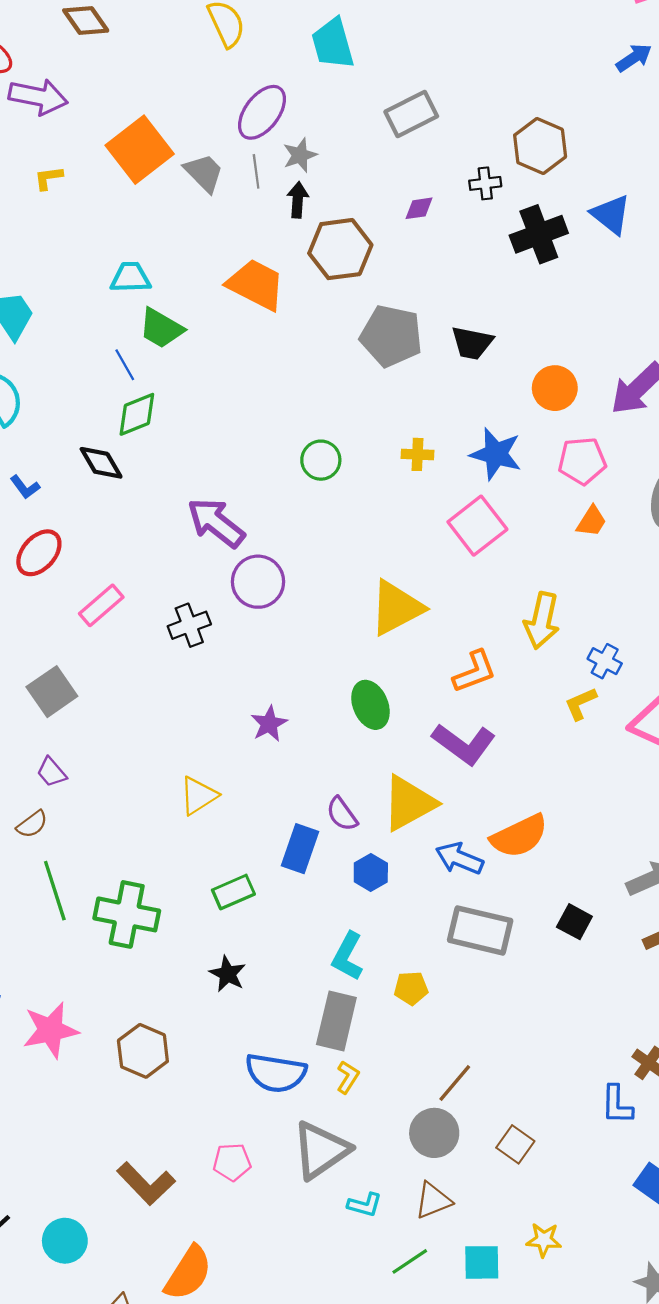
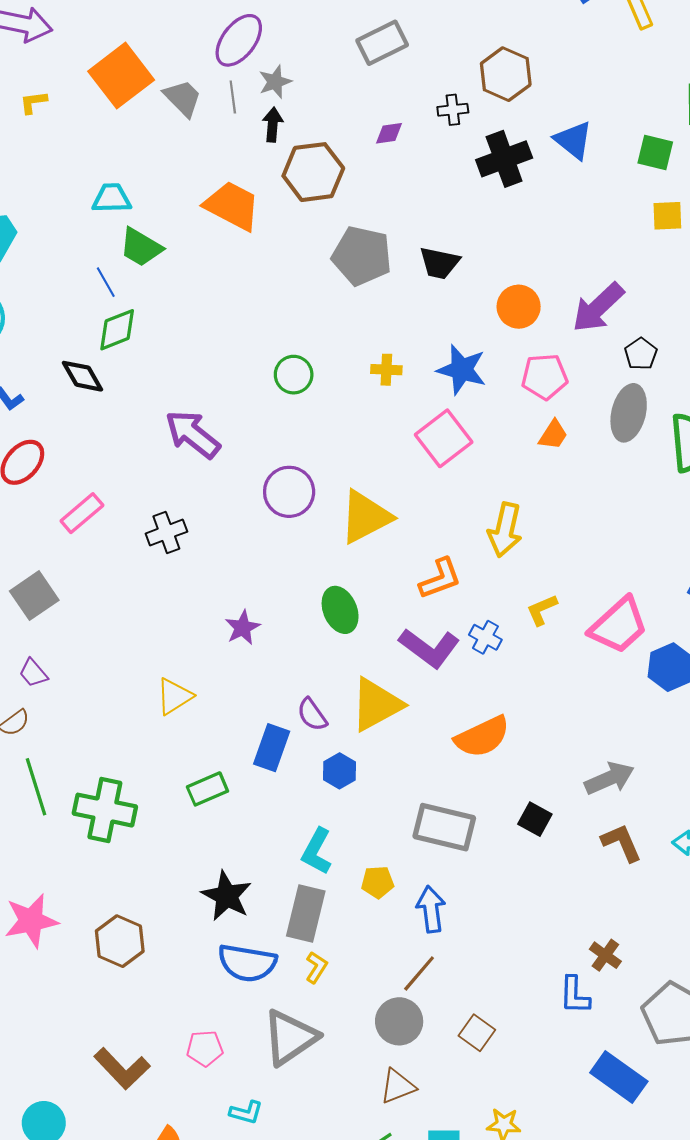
purple circle: (258, 582) -> (289, 492), moved
blue cross: (605, 661) -> (485, 637), moved
blue arrow: (459, 859) -> (431, 909), moved, turned 60
black star: (228, 974) -> (227, 896), moved, size x1.4
cyan L-shape: (365, 1205) -> (246, 1112), moved

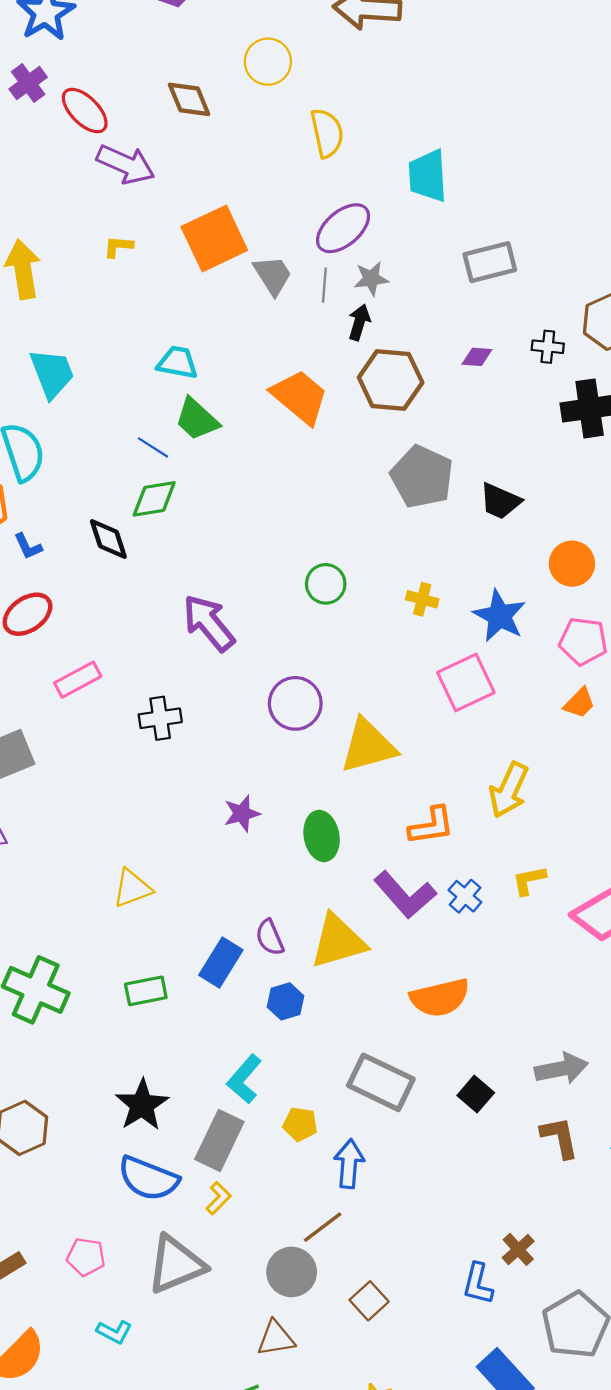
blue line: (106, 282) -> (153, 447), turned -40
purple star: (243, 628) -> (242, 813), moved

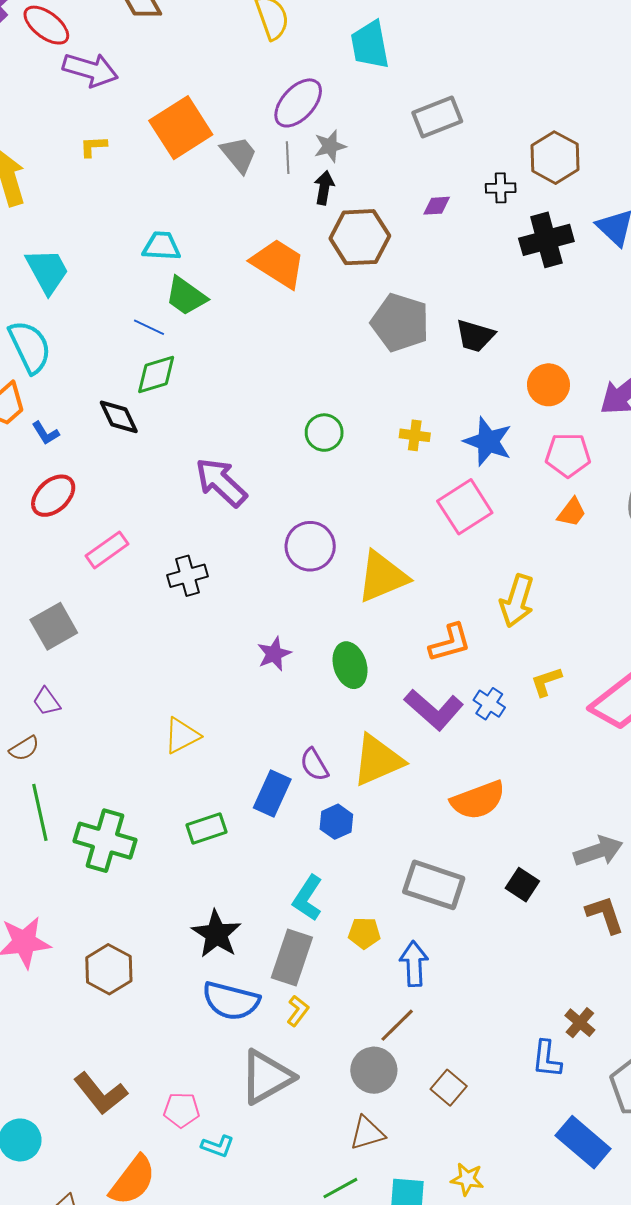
pink pentagon: (86, 1257) -> (181, 1110), moved

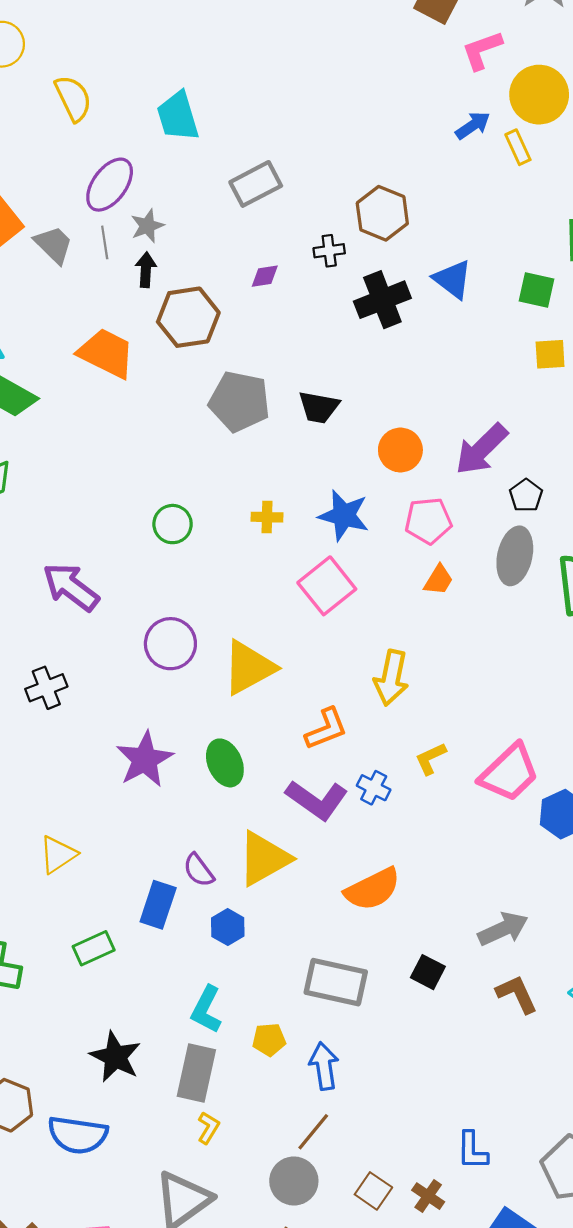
purple star: (274, 654) -> (145, 759), size x1.6
blue semicircle: (231, 1001) -> (78, 1135), moved
brown cross: (580, 1023) -> (428, 1196), moved

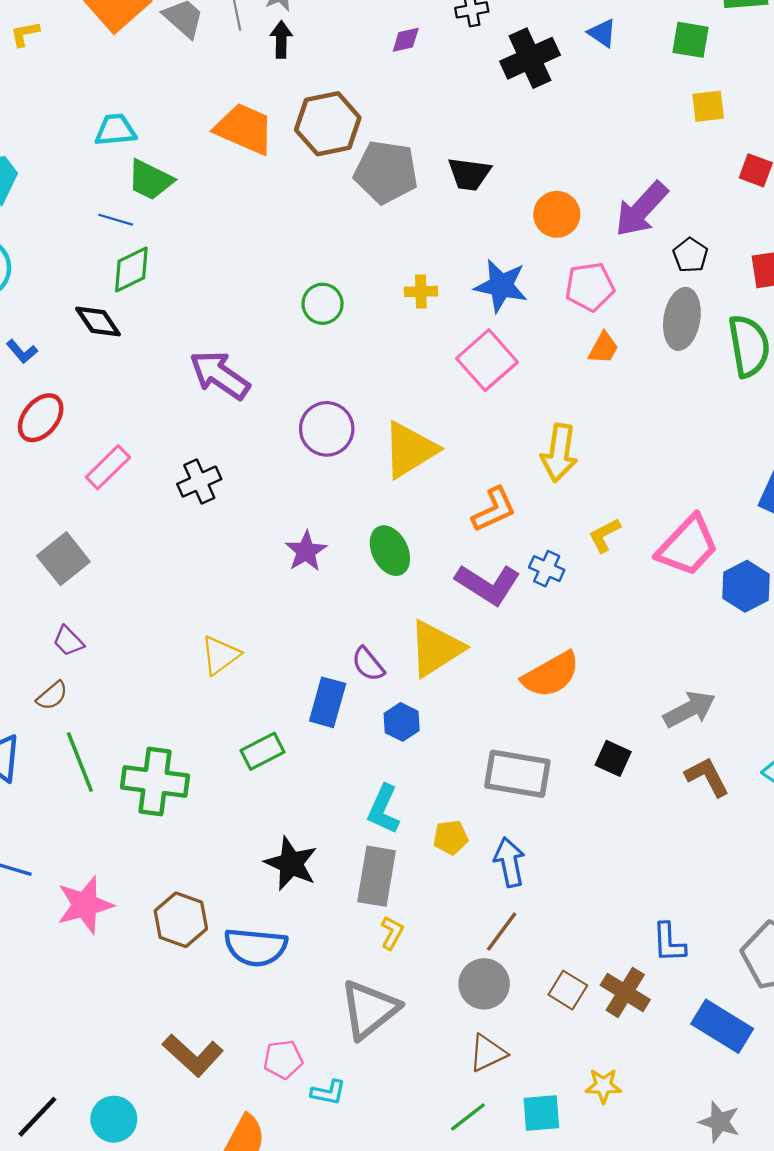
blue triangle: (453, 279) -> (602, 33), size x0.7
brown hexagon: (188, 317) -> (328, 124), moved
purple star: (145, 759) -> (306, 551), size x0.7
brown cross: (428, 1196) -> (625, 992), size x1.4

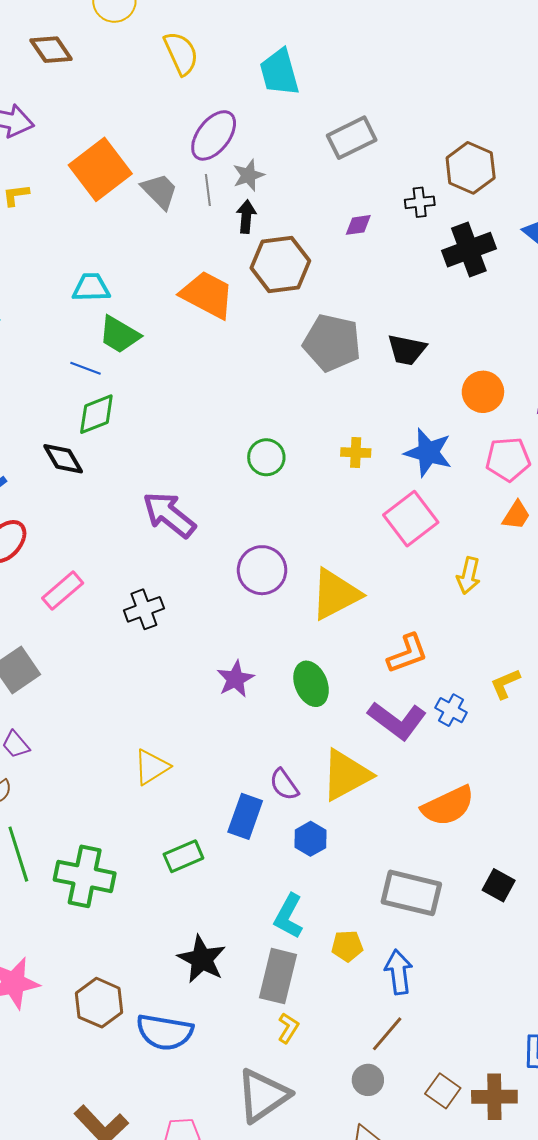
brown hexagon: (328, 124) -> (280, 264), moved
yellow arrow: (559, 453) -> (469, 576), moved, size x0.7
gray circle: (484, 984) -> (368, 1080), size x0.7
brown cross: (625, 992) -> (494, 1097), turned -36

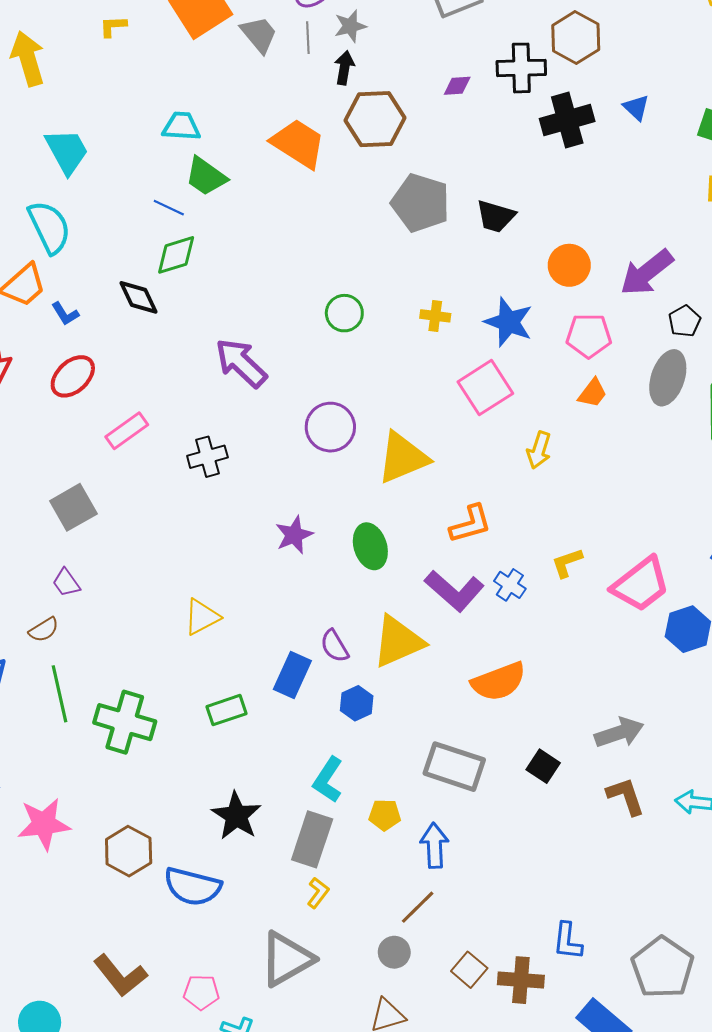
black cross: (420, 202) -> (521, 68), size x1.6

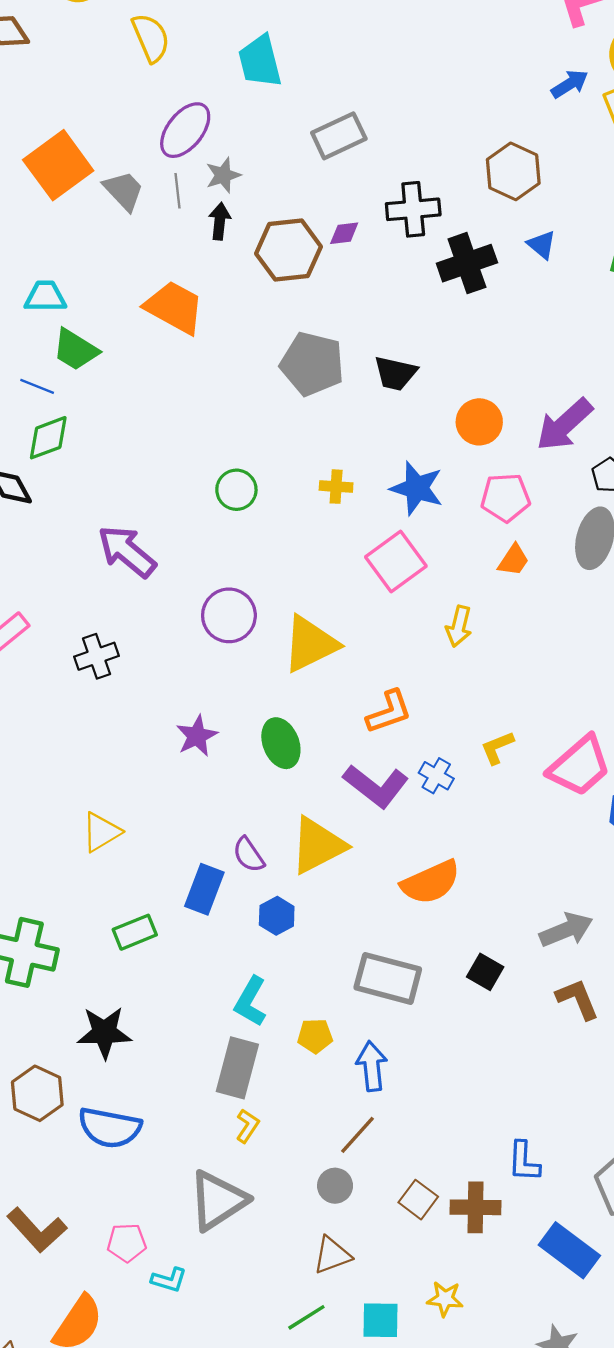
brown hexagon: (576, 38) -> (513, 171), moved
brown hexagon: (375, 119) -> (289, 250), moved
black star: (236, 816) -> (104, 1033), moved, turned -30

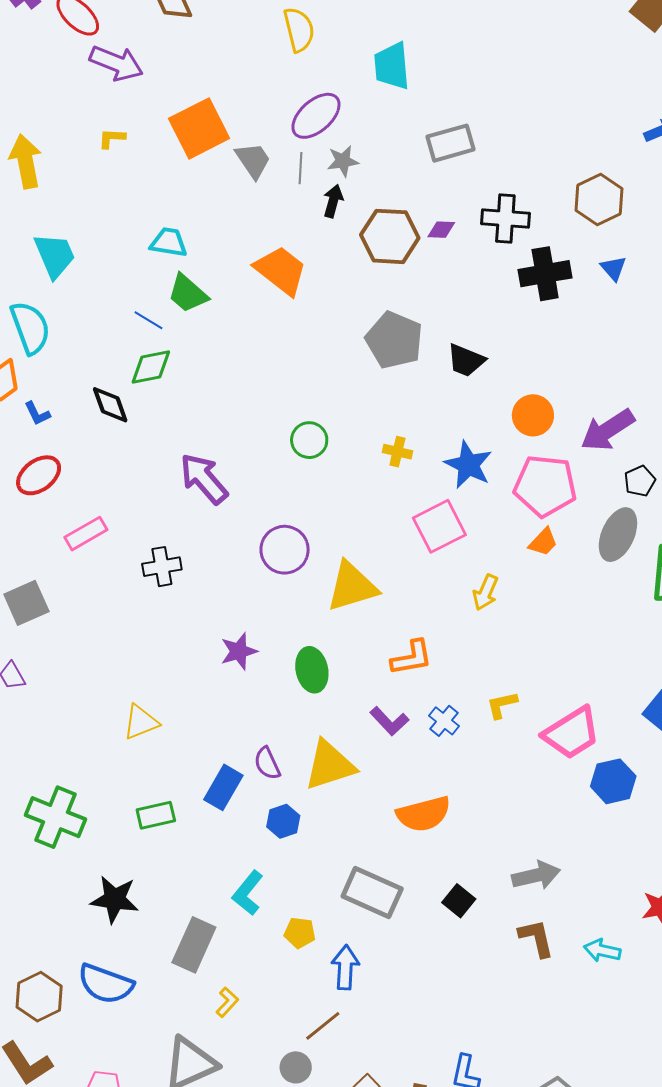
pink pentagon: (505, 498) -> (545, 486), size x1.4
purple L-shape: (376, 786) -> (389, 721), size x0.7
gray rectangle: (237, 1068) -> (194, 945), moved
brown hexagon: (37, 1093) -> (39, 997), moved

